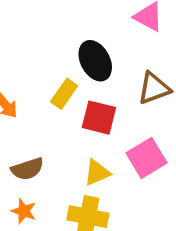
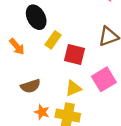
black ellipse: (95, 61) -> (36, 17), moved
orange star: (24, 211) -> (42, 112), moved

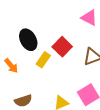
red square: (75, 54) -> (62, 47), moved, turned 30

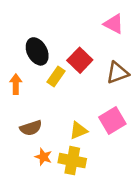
orange arrow: (11, 66) -> (16, 84), turned -140

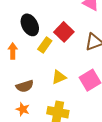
yellow triangle: (79, 130) -> (59, 77), moved
orange star: (43, 157) -> (23, 109), moved

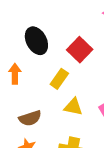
yellow rectangle: (45, 45) -> (59, 79), moved
yellow triangle: (59, 77) -> (73, 107), turned 35

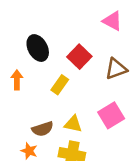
yellow triangle: (73, 107) -> (73, 124), moved
brown semicircle: (30, 118) -> (43, 129), moved

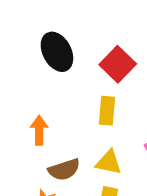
orange arrow: (17, 80) -> (39, 130), moved
yellow rectangle: (60, 85) -> (107, 111), moved, turned -30

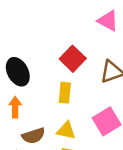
black ellipse: (57, 52) -> (18, 72), moved

